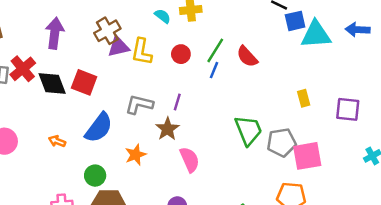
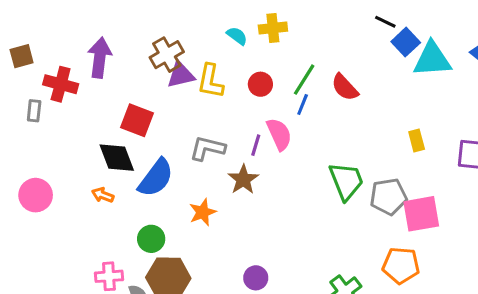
blue square: (295, 21) -> (406, 42), turned -30
red cross: (23, 69) -> (61, 84), moved, turned -35
black diamond: (52, 84) -> (117, 158), moved
pink semicircle: (190, 160) -> (279, 134), moved

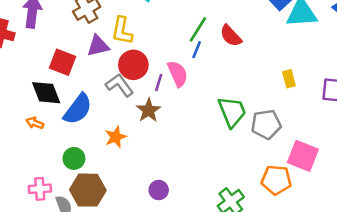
purple triangle: (181, 75) -> (98, 46), moved
red circle: (260, 84) -> (133, 65), moved, size x1.5
gray L-shape: (207, 148) -> (119, 85), turned 40
pink square: (421, 214) -> (303, 156), moved, turned 32

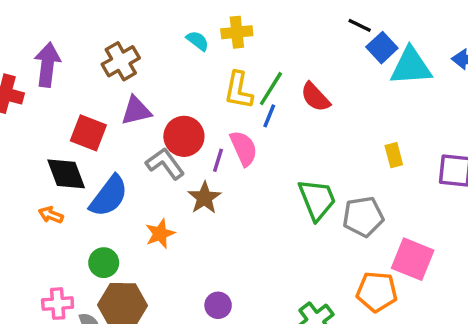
yellow L-shape: (122, 31) -> (239, 90), moved

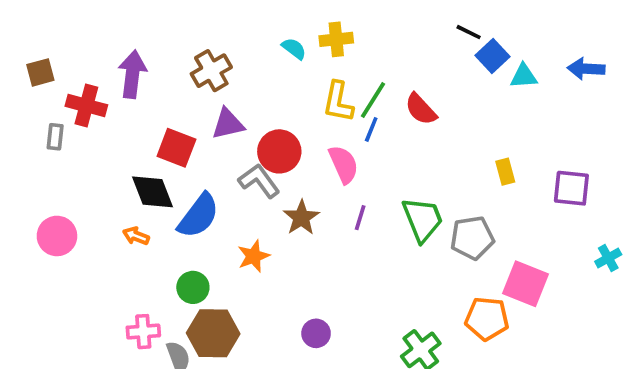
cyan triangle: (411, 66) -> (524, 76), size x0.6
purple line: (218, 160) -> (360, 218), moved

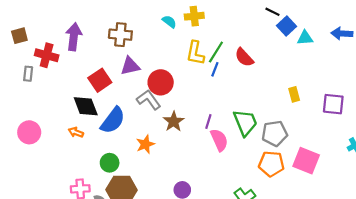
brown cross: (211, 71) -> (120, 35), turned 35
red square: (176, 148) -> (100, 80), turned 35
pink semicircle: (344, 164) -> (219, 140), moved
orange pentagon: (487, 319) -> (271, 164), moved

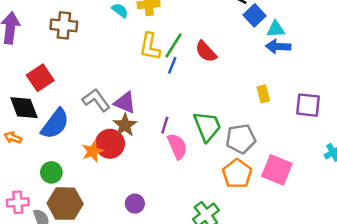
blue arrow: (342, 34) -> (278, 47), moved
purple triangle: (130, 66) -> (125, 103), moved, turned 36
red circle: (161, 82) -> (110, 144), moved
orange pentagon: (271, 164) -> (237, 174), turned 30

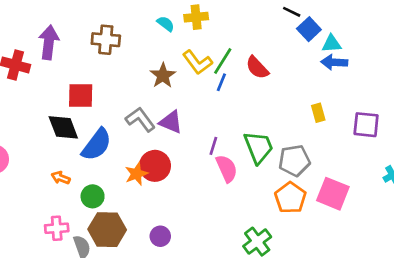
yellow L-shape: (150, 47) -> (197, 62), turned -48
red square: (40, 78) -> (81, 95), turned 35
brown star: (125, 125) -> (163, 76), moved
orange arrow: (13, 138) -> (61, 178), moved
purple circle: (135, 204) -> (160, 236), moved

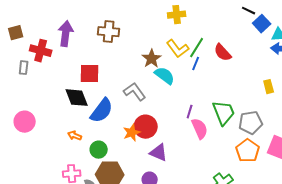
cyan semicircle: (166, 24) -> (165, 76), moved, size x1.5
purple triangle: (171, 122) -> (159, 153), moved

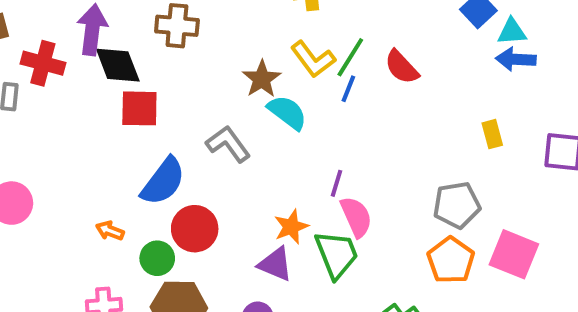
black diamond: (77, 98) -> (118, 65), moved
green trapezoid: (224, 113) -> (337, 254), moved
red circle: (146, 127) -> (195, 229), moved
orange star: (132, 133) -> (291, 227), moved

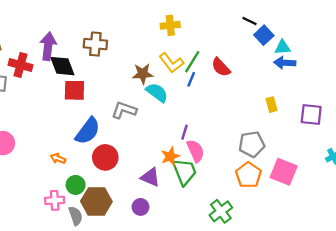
brown star: (262, 79) -> (143, 74), turned 30
gray L-shape: (228, 144) -> (124, 110), turned -35
orange star: (291, 227) -> (170, 156), moved
green circle: (157, 258) -> (76, 185), moved

